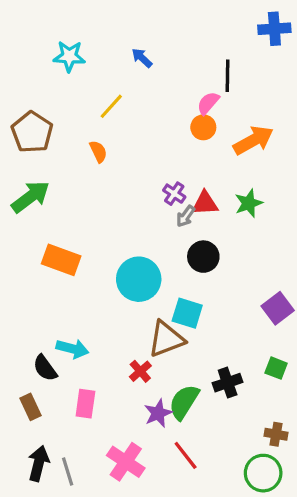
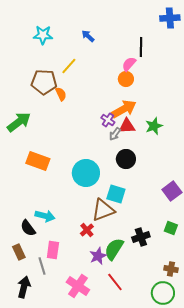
brown pentagon: (32, 132) -> (44, 82), moved, turned -30
orange arrow: (253, 140) -> (124, 109), moved
gray line: (68, 471) -> (42, 266), moved

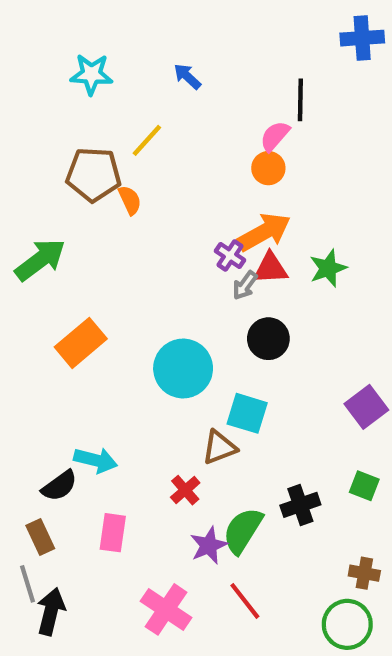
orange rectangle: (38, 161) -> (81, 343), turned -60
brown triangle: (103, 210) -> (219, 447), size x0.7
black semicircle: (28, 228) -> (59, 486), turned -90
gray line: (42, 266) -> (27, 584), moved

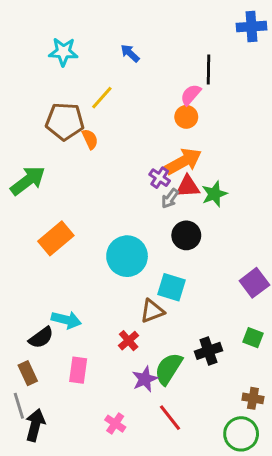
green star: (328, 268) -> (214, 194), moved
pink cross: (166, 609) -> (115, 424), size x0.6

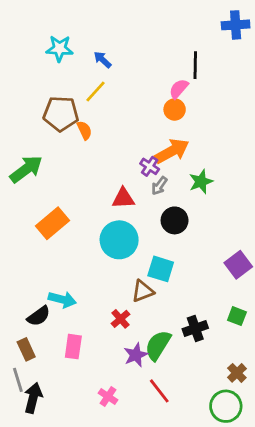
blue arrow: (130, 53) -> (102, 60), moved
red triangle: (188, 187) -> (123, 198), moved
brown cross: (253, 398) -> (237, 373), turned 36

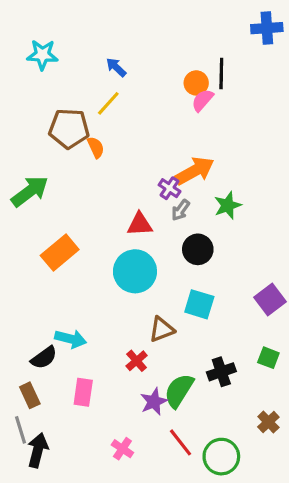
cyan star: (59, 49) -> (42, 55), moved
orange circle: (175, 110) -> (196, 83), moved
cyan square: (161, 269) -> (199, 304), moved
green circle: (226, 406) -> (221, 457), moved

